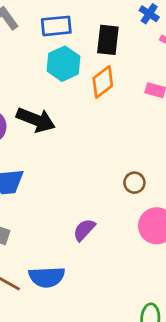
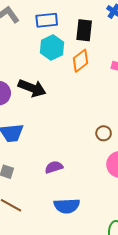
purple semicircle: (84, 230) -> (54, 167), moved, turned 30
blue semicircle: (47, 277) -> (67, 206), moved

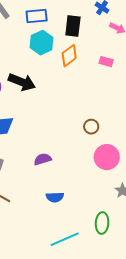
blue semicircle: (67, 206) -> (55, 197), size x0.7

